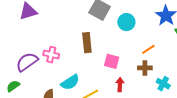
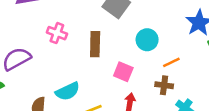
cyan circle: (126, 22) -> (147, 40), moved
pink cross: (51, 55) -> (57, 33), moved

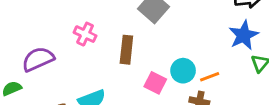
cyan circle: (147, 40) -> (183, 71), moved

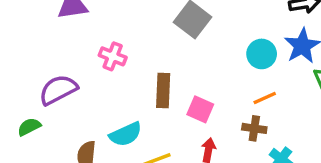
brown rectangle: (126, 50) -> (163, 91), moved
cyan circle: (183, 71) -> (262, 54), moved

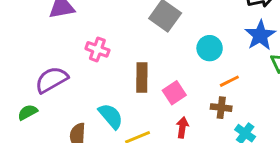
cyan circle: (262, 54) -> (210, 48), moved
pink square: (200, 109) -> (174, 93), turned 35
cyan semicircle: (126, 134) -> (111, 116), turned -104

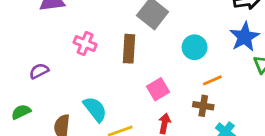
brown rectangle: (142, 77) -> (129, 49), moved
purple semicircle: (52, 80) -> (39, 71), size x0.6
green semicircle: (28, 112) -> (21, 112), moved

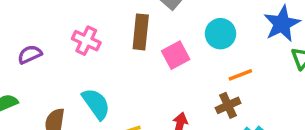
pink cross: (85, 44) -> (86, 41), moved
pink square: (158, 89) -> (176, 55), moved
brown cross: (203, 106) -> (228, 105), turned -36

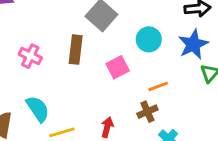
cyan circle: (220, 34) -> (149, 39), moved
pink square: (176, 55) -> (118, 67), moved

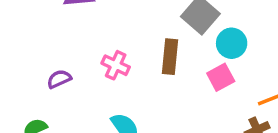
cyan circle: (149, 39) -> (232, 43), moved

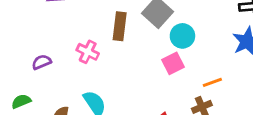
brown rectangle: (170, 57) -> (120, 26), moved

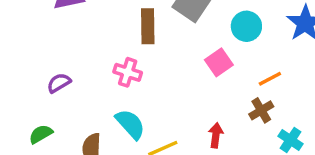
cyan circle: (182, 36) -> (246, 26), moved
pink cross: (88, 52) -> (128, 72), moved

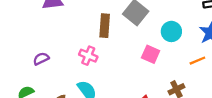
pink square: (219, 62) -> (151, 54), turned -36
orange line: (270, 79) -> (197, 61), moved

